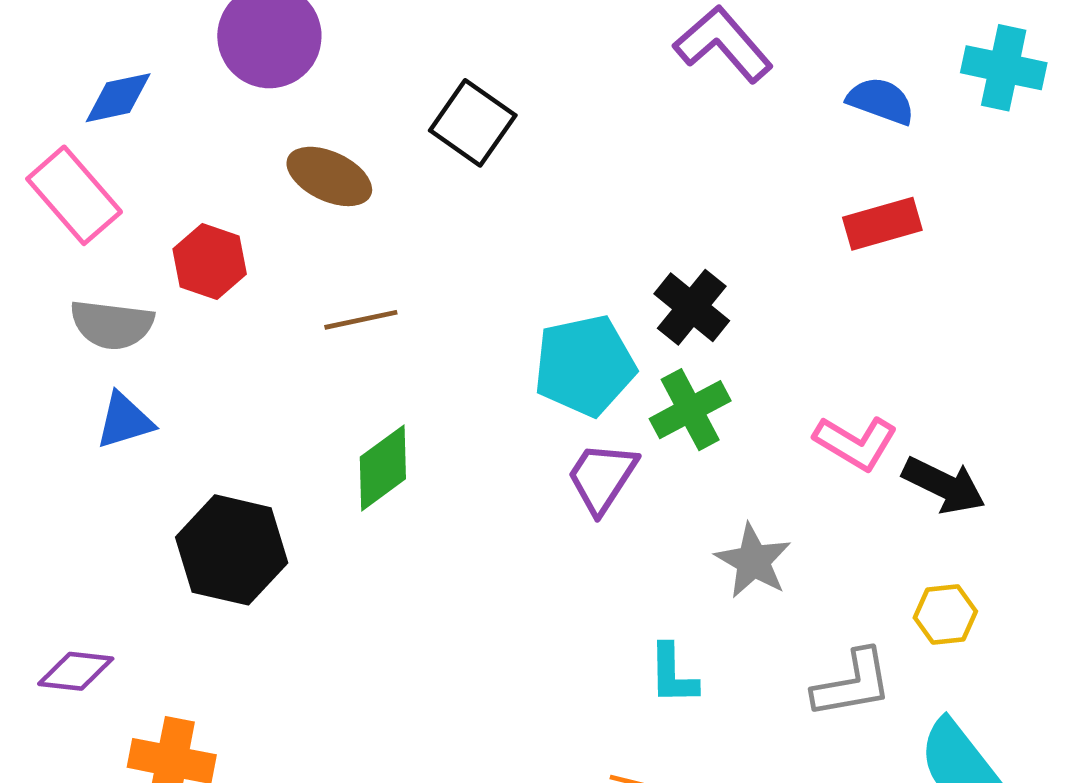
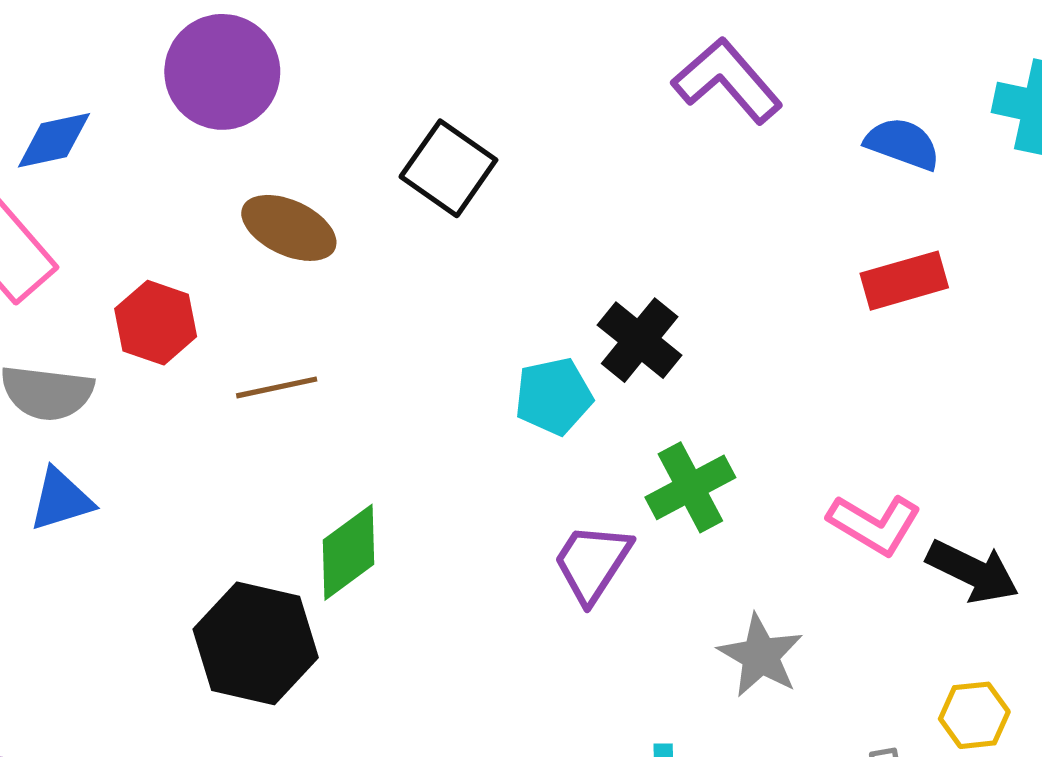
black cross: (692, 307) -> (640, 340), moved
brown line: (361, 320) -> (277, 387), moved
cyan pentagon: (585, 366) -> (554, 396), moved, size x0.7
black hexagon: (232, 550) -> (256, 643), moved

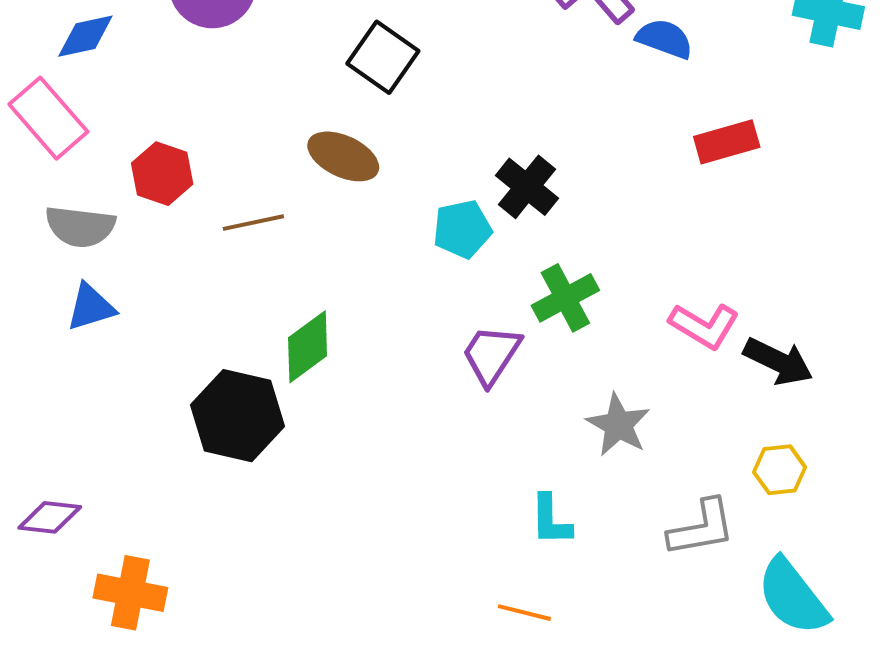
blue semicircle: (902, 144) -> (665, 39), moved
brown ellipse: (289, 228) -> (343, 156), moved

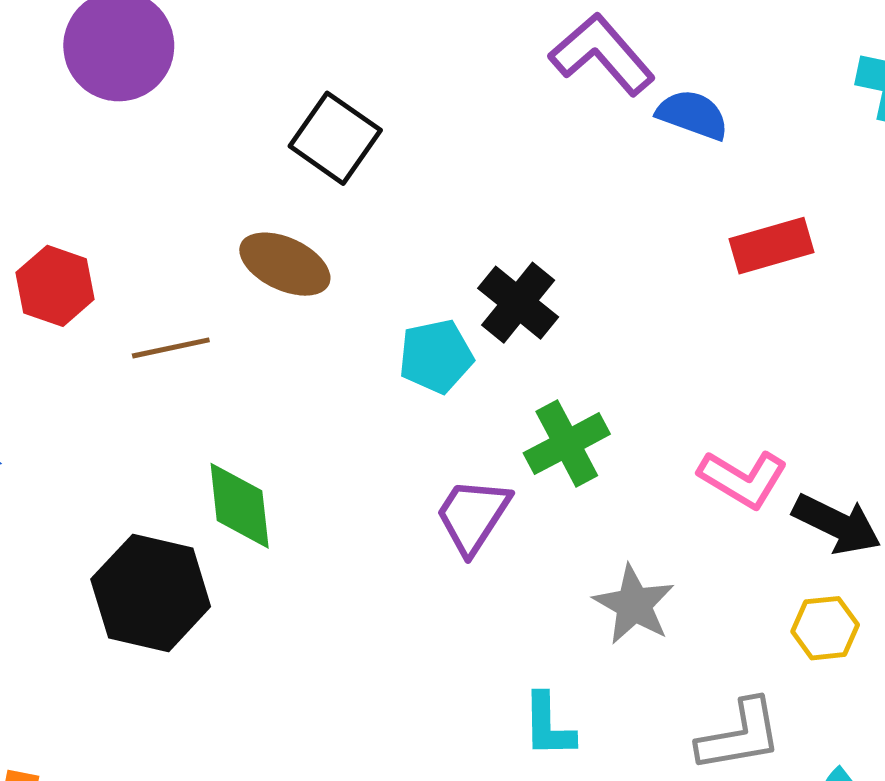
green diamond: (308, 347) -> (240, 506), turned -60
yellow hexagon: (780, 470) -> (825, 628), moved

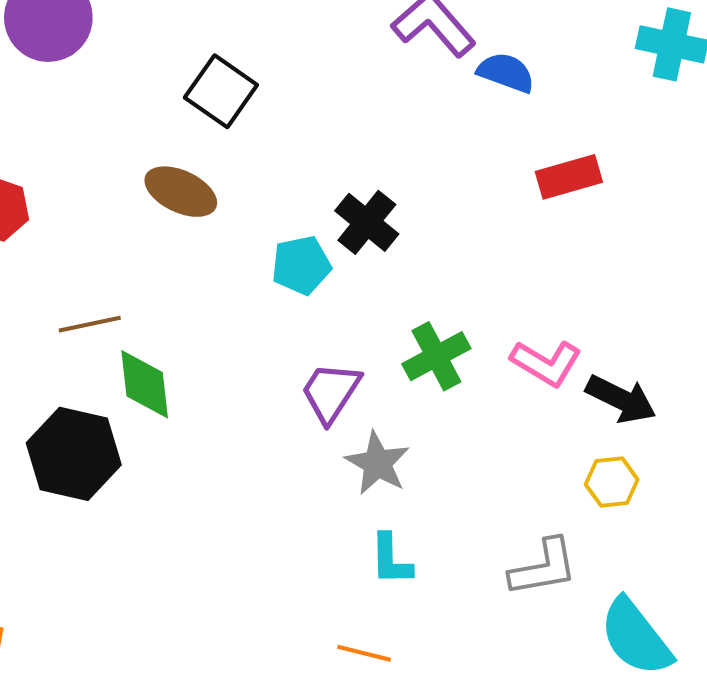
brown line: (171, 348) -> (90, 324), moved
green cross: (567, 444) -> (436, 356), moved
gray star: (634, 605) -> (377, 463), moved

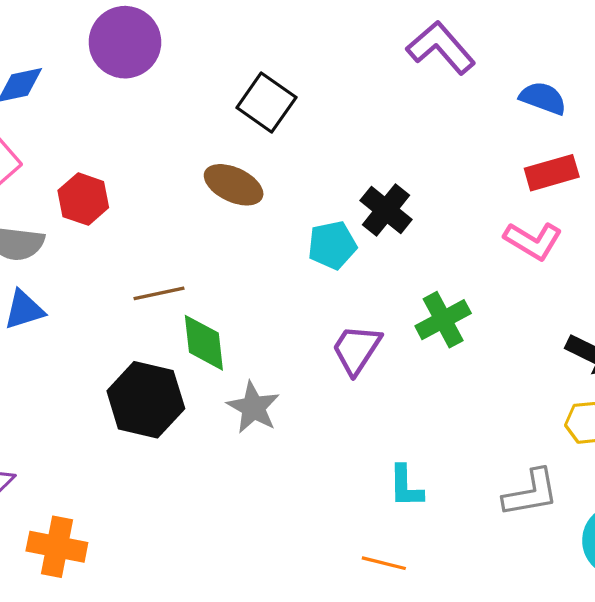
blue semicircle: (506, 73) -> (543, 98), moved
pink L-shape: (546, 363) -> (533, 241), moved
gray star: (377, 463) -> (253, 407), moved

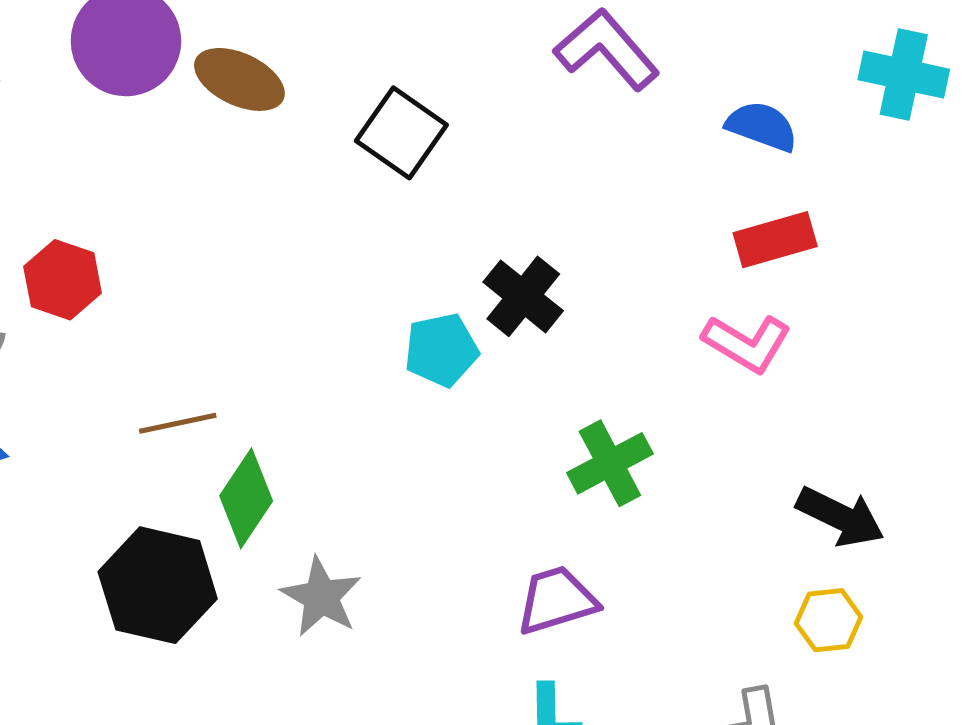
black square: (266, 103) -> (401, 133), moved
brown ellipse: (234, 185) -> (239, 79), moved
green diamond: (204, 343) -> (246, 498), turned 40
purple trapezoid: (356, 349) -> (557, 600), moved, turned 40

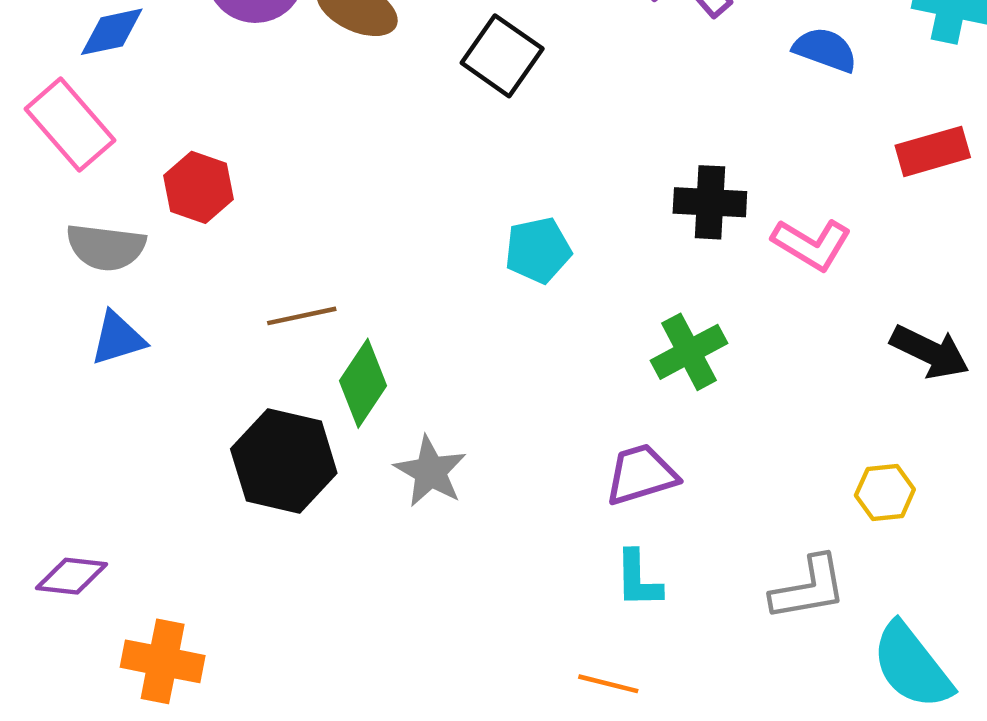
red rectangle: (775, 240) -> (933, 151), moved
black cross: (523, 296) -> (710, 202), moved, turned -36
black arrow: (840, 517) -> (930, 352), moved

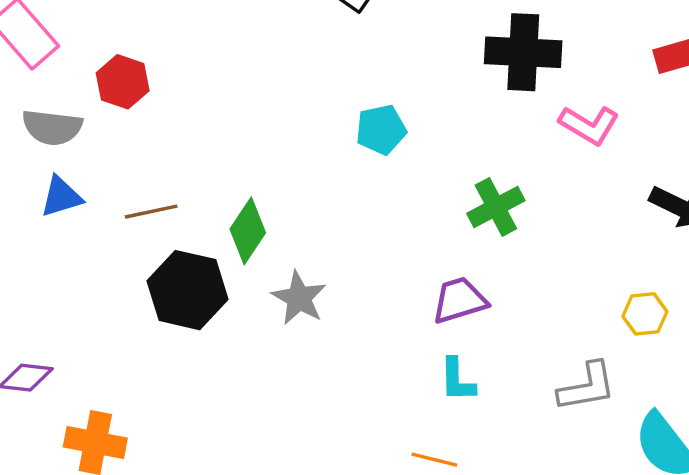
black cross: (710, 202) -> (523, 52), moved, size x1.4
brown line: (302, 316) -> (151, 212), moved

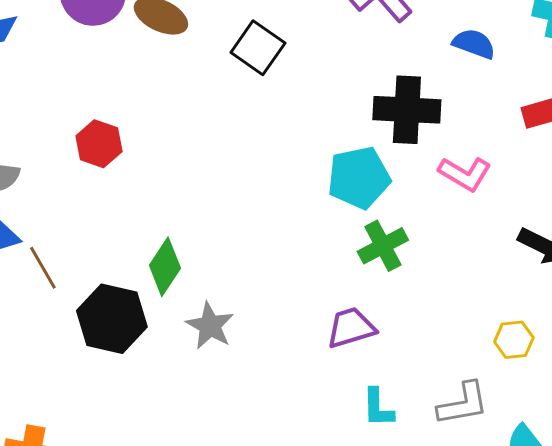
red hexagon: (123, 82) -> (99, 144), moved
cyan pentagon: (381, 130) -> (359, 178), moved, size x1.4
brown line: (151, 212) -> (43, 268), moved, turned 72
cyan L-shape: (457, 380) -> (378, 408), moved

